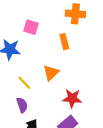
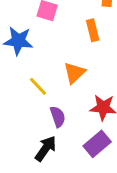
purple semicircle: (22, 105) -> (58, 117), moved

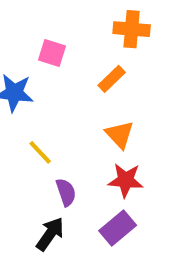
orange rectangle: (93, 30) -> (112, 79), turned 60
orange triangle: (74, 73) -> (120, 135), moved, turned -30

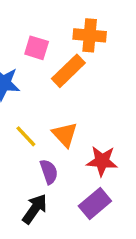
orange cross: (132, 29) -> (90, 35), moved
orange rectangle: (112, 79) -> (68, 71), moved, size x1.4
orange triangle: (120, 135) -> (65, 135), moved

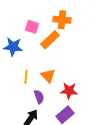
yellow line: (26, 136) -> (26, 77), turned 48

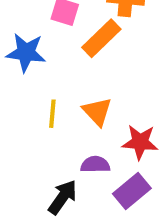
purple semicircle: (39, 97) -> (95, 165), moved, turned -72

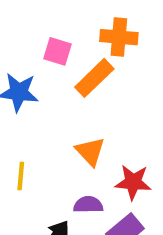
yellow line: (52, 114) -> (21, 176), moved

